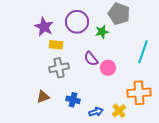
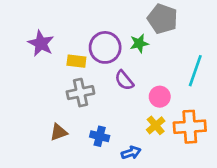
purple circle: (77, 22) -> (105, 47), moved
purple star: (44, 27) -> (41, 43), moved
pink circle: (108, 68) -> (160, 97), moved
yellow cross: (119, 111) -> (156, 125), moved

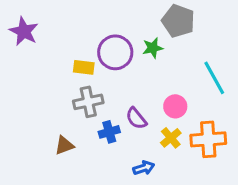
purple star: (41, 43) -> (24, 31), moved
cyan line: (195, 71) -> (214, 78), turned -48
purple semicircle: (124, 80) -> (136, 118), moved
blue cross: (100, 136) -> (109, 132), moved, turned -30

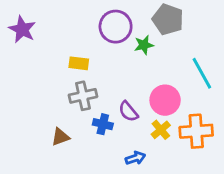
purple circle: (115, 52) -> (116, 27), moved
pink circle: (175, 106) -> (165, 100), size x1.4
blue cross: (109, 132) -> (103, 124), turned 30

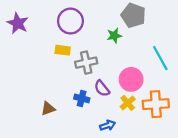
purple circle: (116, 27) -> (70, 21), moved
gray cross: (83, 96) -> (86, 63), moved

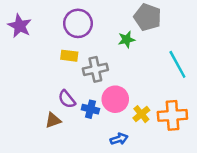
pink circle: (131, 79) -> (115, 99), moved
purple semicircle: (102, 88) -> (67, 99), moved

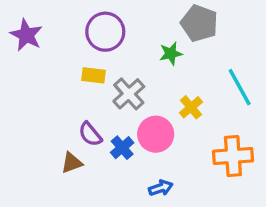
gray cross: (95, 69) -> (129, 94), turned -30
blue cross: (90, 109) -> (122, 148), turned 35
yellow cross: (141, 114) -> (191, 107), moved

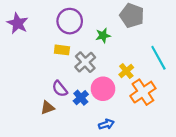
green star: (171, 54) -> (103, 35), moved
orange cross: (233, 156) -> (143, 92), moved, turned -30

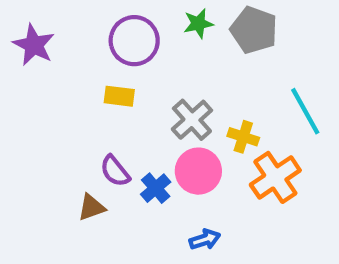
green star: (103, 35) -> (198, 24), moved
gray cross: (85, 62) -> (192, 120), moved
yellow cross: (126, 71) -> (243, 137), turned -32

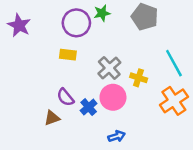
green star: (198, 24) -> (102, 13), moved
orange cross: (275, 177) -> (174, 101), moved

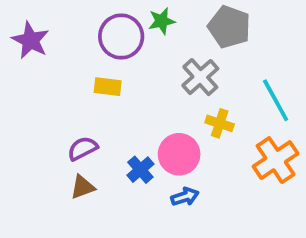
gray cross: (109, 68) -> (200, 77), moved
purple semicircle: (65, 97) -> (83, 148), moved, turned 102
blue arrow: (117, 136) -> (185, 197), moved

